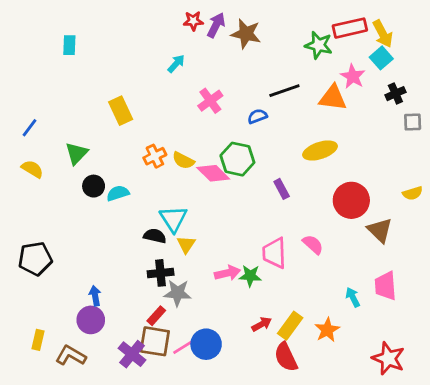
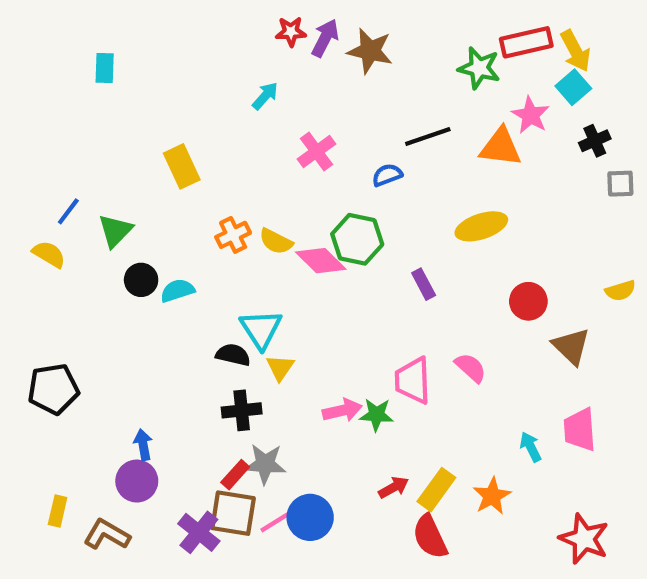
blue line: (30, 128) -> (68, 211), moved
red circle: (351, 200) -> (528, 301), size x0.7
gray star: (178, 293) -> (265, 464), moved

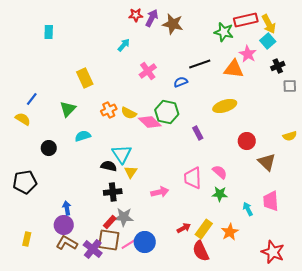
green triangle: (115, 231) -> (68, 109), moved
black circle: (141, 280) -> (49, 148), moved
green star: (376, 415) -> (220, 194), moved
brown L-shape: (107, 535) -> (67, 243), moved

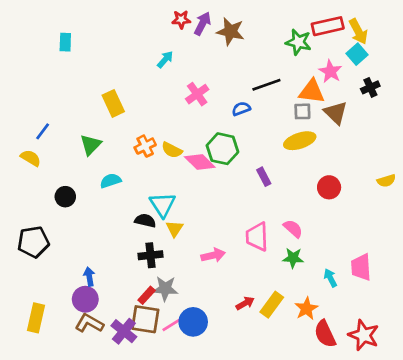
gray square: (290, 86) -> (302, 111), moved
brown triangle: (267, 162) -> (336, 113), moved
yellow rectangle: (27, 239) -> (36, 318), size x1.5
red semicircle: (201, 251) -> (325, 334), moved

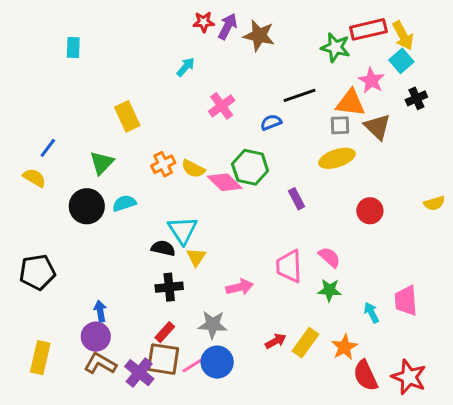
black circle: (65, 197) -> (87, 206), moved, size x1.5
gray star: (165, 289) -> (213, 325), moved

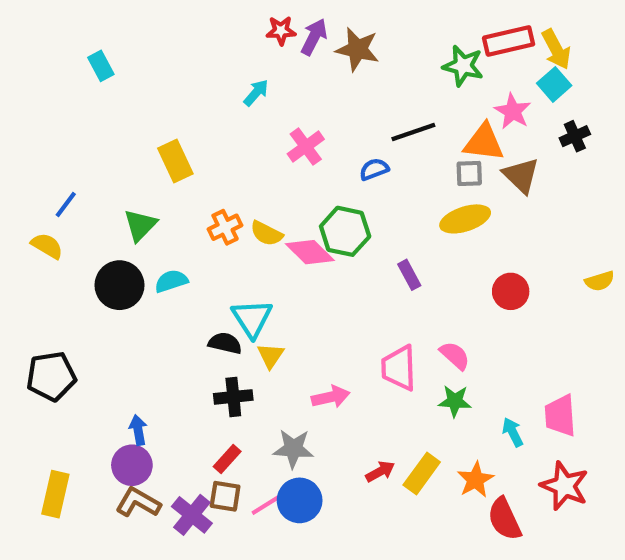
cyan rectangle: (73, 47) -> (101, 66), turned -30
brown square: (163, 359) -> (225, 496), size x0.7
red star: (409, 377) -> (564, 486), moved

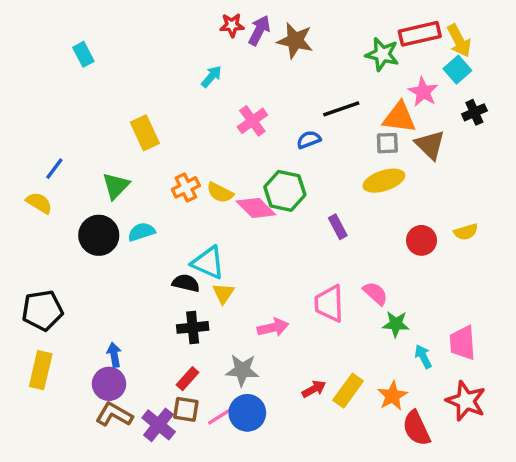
yellow semicircle: (600, 281) -> (466, 232), moved
cyan triangle: (252, 318) -> (208, 263), turned -33
green star: (455, 401) -> (396, 324), moved
yellow rectangle: (55, 494) -> (41, 370), moved

